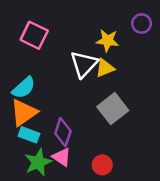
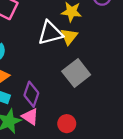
white triangle: (84, 64) -> (50, 33), turned 32
yellow triangle: (105, 68) -> (69, 36), turned -30

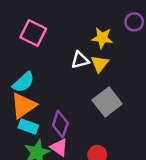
white triangle: (50, 33) -> (80, 60), size x0.7

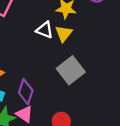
white triangle: (80, 60) -> (45, 30), turned 36

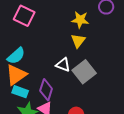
white triangle: (45, 30) -> (63, 65), moved

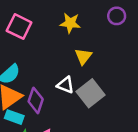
yellow star: (80, 20) -> (70, 23), moved
purple diamond: (46, 90) -> (36, 100), moved

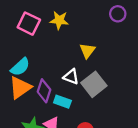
yellow star: (70, 23) -> (59, 20), moved
cyan rectangle: (14, 117) -> (62, 102), moved

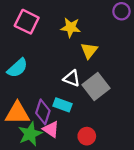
yellow star: (59, 20) -> (71, 27), moved
orange triangle: (20, 88) -> (17, 113), moved, turned 35
purple diamond: (44, 91) -> (43, 112), moved

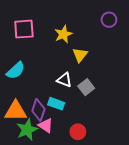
pink square: (27, 22) -> (24, 29), turned -30
yellow star: (71, 27) -> (63, 34), turned -30
gray square: (96, 86) -> (86, 87), size x0.7

